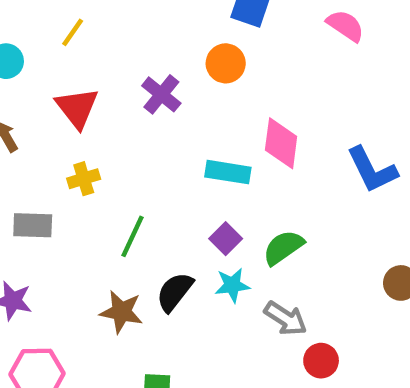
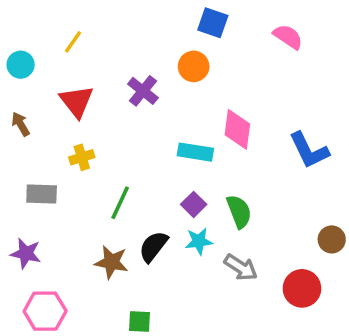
green semicircle: (283, 247) -> (239, 211), turned 104
red circle: (321, 361) -> (302, 288), moved, size x1.4

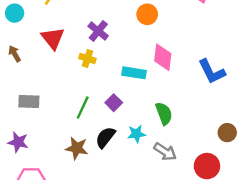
orange circle: (194, 66) -> (147, 14), moved
yellow cross: (82, 157) -> (87, 58), moved, turned 35
purple square: (194, 204) -> (114, 103), moved

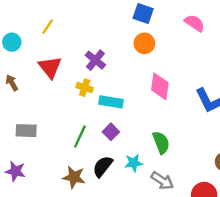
cyan rectangle: (134, 73) -> (111, 102), moved

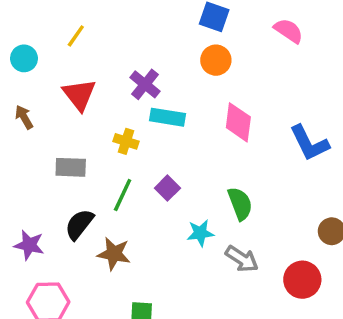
yellow cross: (85, 88) -> (126, 141), moved
cyan rectangle: (111, 102) -> (167, 117), moved
gray rectangle: (26, 131) -> (71, 167), moved
black semicircle: (103, 166) -> (79, 224), moved

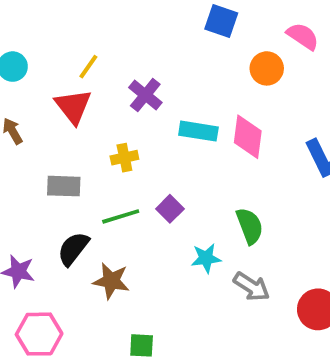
yellow line: (76, 36) -> (88, 67), moved
orange circle: (216, 60) -> (267, 68), moved
cyan rectangle: (167, 117) -> (198, 131), moved
yellow cross: (126, 141) -> (124, 158), turned -30
green line: (123, 195) -> (121, 216), turned 48

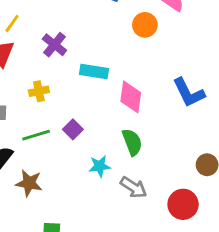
pink diamond: (248, 137) -> (131, 97), moved

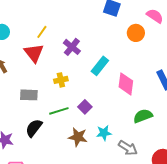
cyan rectangle: (94, 71) -> (100, 66), turned -60
green semicircle: (132, 142) -> (143, 116), moved, turned -90
brown star: (29, 183) -> (78, 137), moved

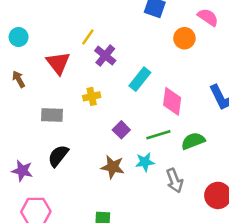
yellow line: (42, 32) -> (88, 37), moved
green line: (59, 111) -> (158, 135), moved
gray arrow: (128, 148) -> (175, 181), turned 36

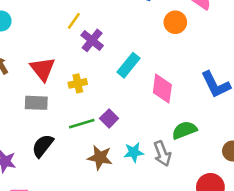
red triangle: (58, 63) -> (43, 69), moved
green line: (158, 135) -> (82, 124), moved
gray arrow: (175, 181) -> (162, 154), moved

